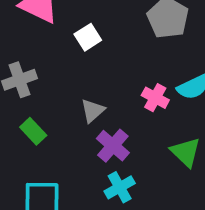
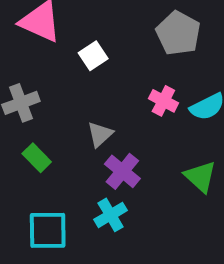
pink cross: (155, 98) -> (163, 101), moved
cyan cross: (120, 187) -> (111, 215), moved

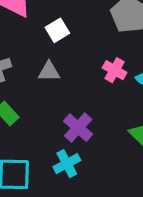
gray triangle: (100, 134) -> (49, 72), moved, turned 40

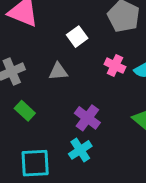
white square: (57, 30) -> (77, 37), moved

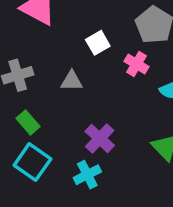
pink cross: (115, 66) -> (136, 64), moved
cyan square: (35, 163) -> (32, 162), moved, turned 32

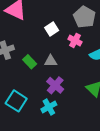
gray triangle: (72, 81) -> (51, 61), moved
green rectangle: (28, 122) -> (30, 62), moved

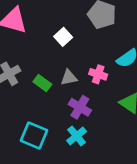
pink cross: (75, 40) -> (98, 74), moved

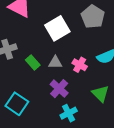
white square: (63, 37) -> (57, 28), size x1.6
cyan cross: (77, 136) -> (69, 113), moved

